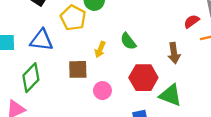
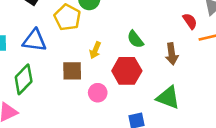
red semicircle: (192, 21) -> (190, 21), turned 91
green semicircle: (128, 41) -> (135, 39), moved
red hexagon: (143, 78) -> (127, 71), moved

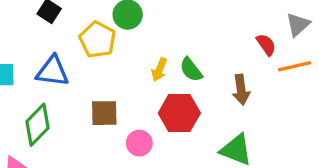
yellow arrow: (95, 50) -> (159, 70), moved

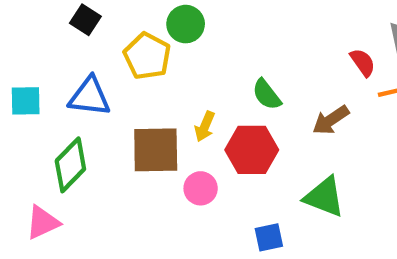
yellow arrow: (159, 70) -> (205, 126), moved
brown arrow: (241, 90) -> (331, 120), turned 64
brown square: (104, 113) -> (156, 150), size x1.4

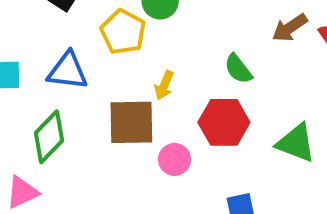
brown arrow: (331, 120) -> (290, 28), moved
yellow arrow: (205, 126) -> (164, 85), moved
green triangle: (324, 197) -> (296, 143), moved

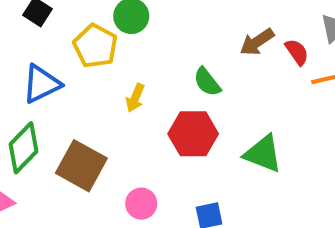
blue triangle: (68, 71) -> (41, 84), turned -33
brown square: (131, 122) -> (81, 166), moved, turned 30
pink circle: (175, 159) -> (141, 204), moved

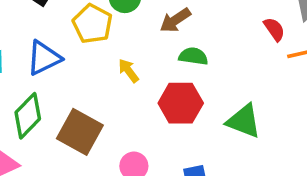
brown arrow: (257, 42) -> (175, 20), moved
green semicircle: (207, 82) -> (193, 56), turned 136
yellow arrow: (135, 98) -> (128, 71), turned 120

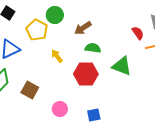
green triangle: (244, 121) -> (122, 66), moved
brown square: (80, 132) -> (30, 90), size x0.7

